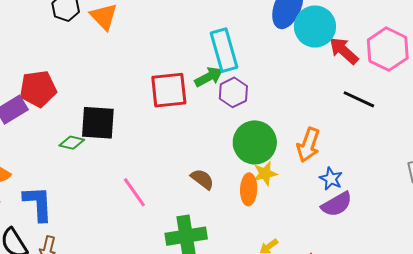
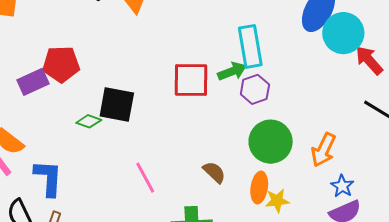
yellow star: (265, 174) -> (277, 201), moved

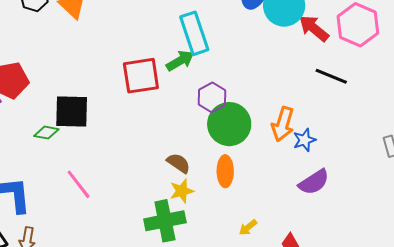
purple hexagon: (255, 89) -> (212, 97), moved
pink line: (145, 178) -> (79, 184), moved
blue star: (342, 186) -> (304, 140), moved, turned 30
yellow star: (277, 201) -> (182, 191), moved

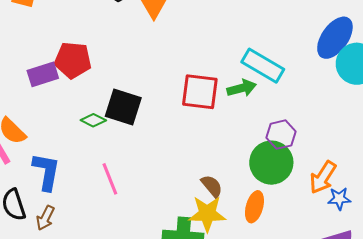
cyan rectangle: (194, 33) -> (263, 66), turned -57
purple hexagon: (212, 97) -> (281, 135), moved
yellow star: (182, 191) -> (207, 214), size x1.5

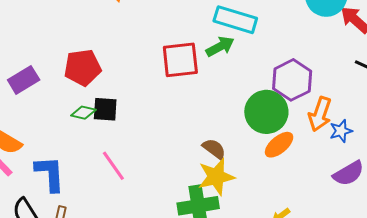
red pentagon: (73, 60) -> (83, 67), moved
black square: (123, 107) -> (105, 109), moved, size x0.7
purple hexagon: (281, 135) -> (292, 80), moved, size x1.4
orange ellipse: (254, 207) -> (279, 145), moved, turned 48

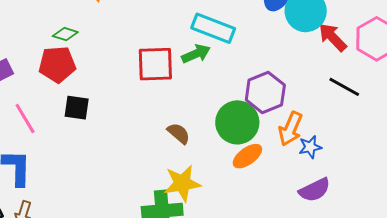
green diamond: (83, 113) -> (65, 34), moved
brown semicircle: (214, 149) -> (179, 133), moved
pink line: (113, 166) -> (25, 118), moved

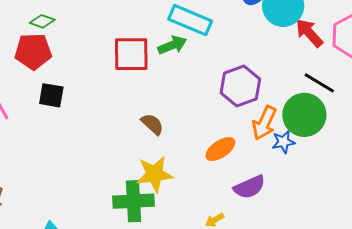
green circle: (237, 122) -> (304, 115), moved
purple semicircle: (315, 190) -> (249, 187), moved

